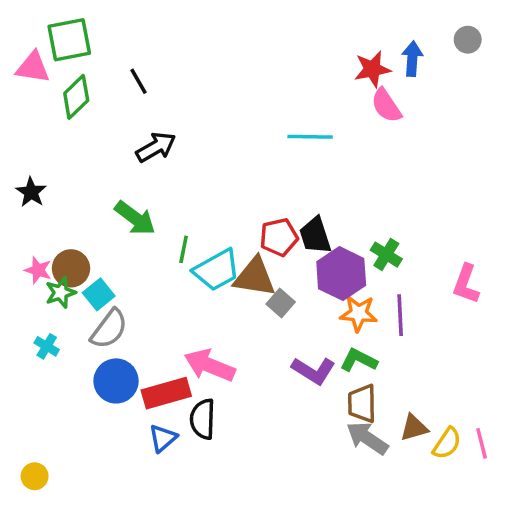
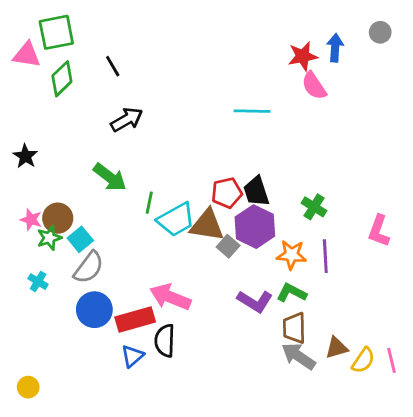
purple hexagon: (341, 274) -> (255, 227), moved

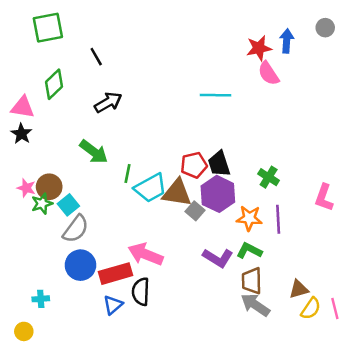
pink triangle: (27, 55) -> (23, 107), moved
green diamond: (62, 79) -> (54, 84), moved
cyan cross: (38, 282) -> (41, 299), moved, turned -35
brown triangle: (337, 348) -> (299, 289), moved

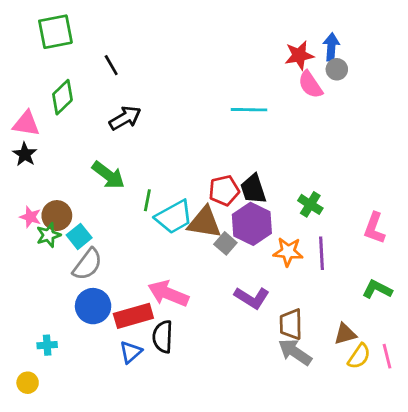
gray circle: (325, 28) -> (337, 69), moved
green L-shape: (249, 251) -> (377, 289), moved

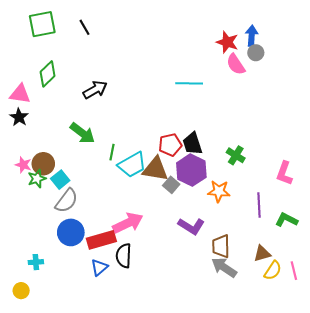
red star: (299, 55) -> (227, 42), turned 30
black line: (111, 65) -> (85, 27), moved
purple line: (321, 253) -> (259, 205), moved
pink arrow: (168, 294) -> (128, 223), turned 132

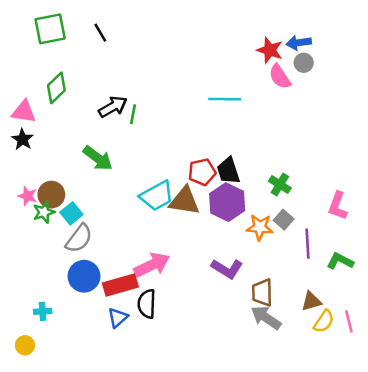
blue arrow: (252, 36) -> (299, 43), turned -102
green line: (112, 152) -> (133, 114), moved
gray square: (171, 185) -> (284, 220), moved

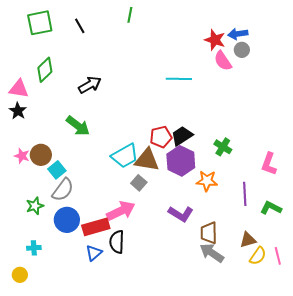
green line: (133, 114) -> (130, 15), moved
black trapezoid: (228, 171) -> (182, 136), turned 75
green star: (44, 212) -> (35, 206), moved
gray square: (284, 220) -> (139, 183), moved

